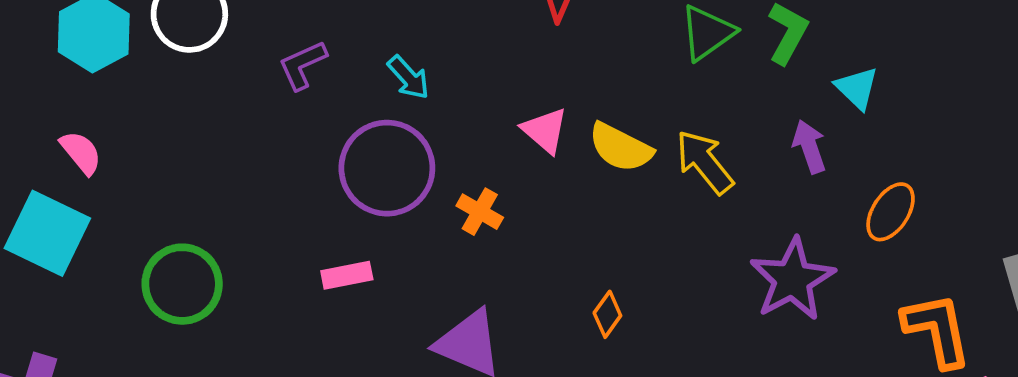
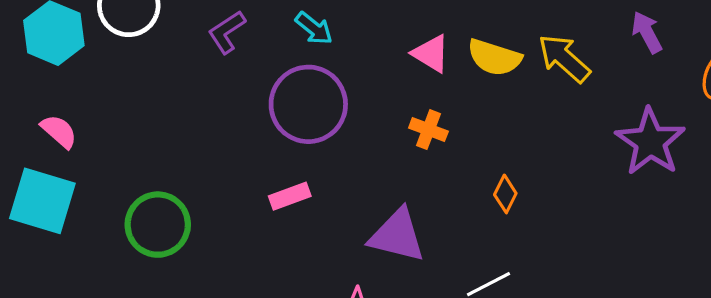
orange cross: (480, 212) -> (428, 130), moved

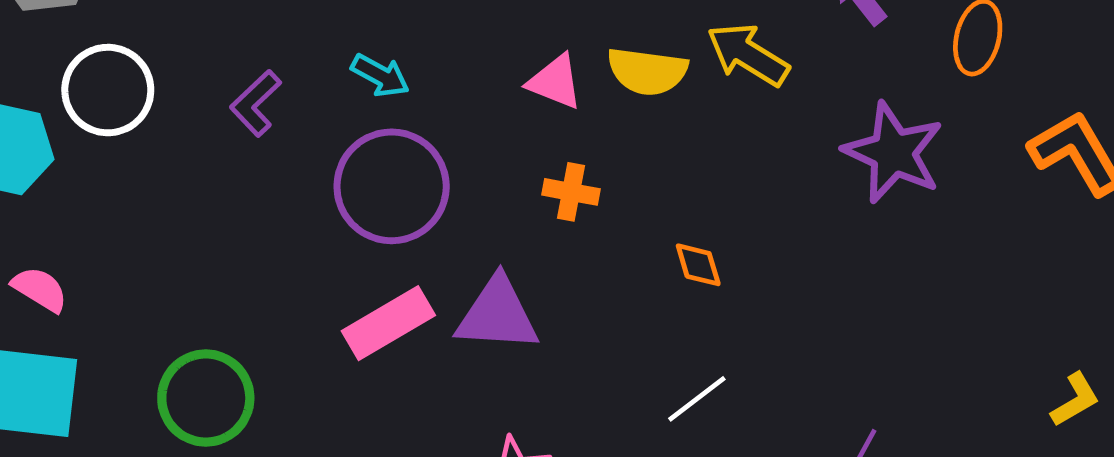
orange diamond: (505, 194) -> (698, 265), turned -33
pink rectangle: (290, 196) -> (388, 323), size x1.5
purple triangle: (397, 235) -> (497, 315), moved

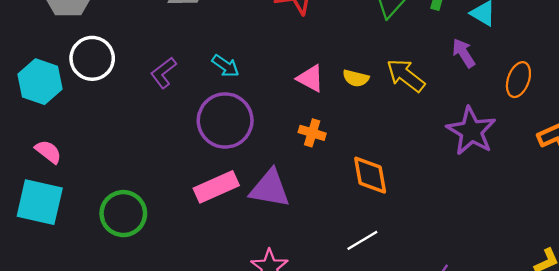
yellow semicircle: (647, 71) -> (356, 78), size x0.7
orange diamond: (698, 265) -> (370, 175), size x1.6

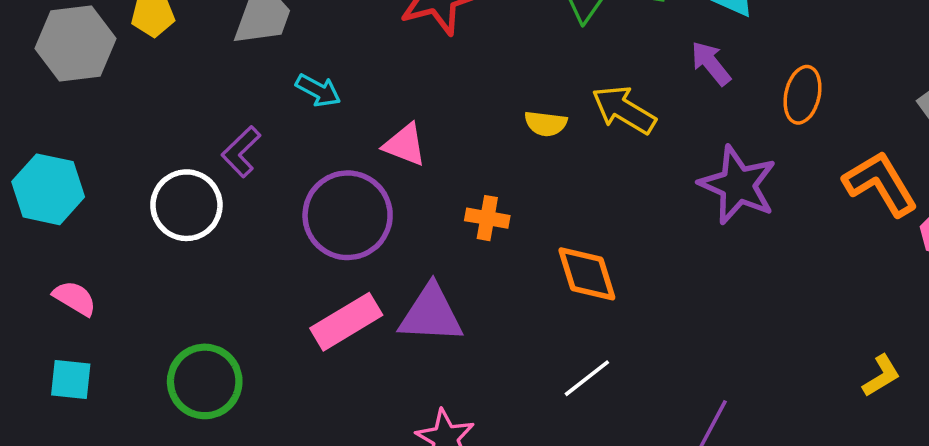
white circle: (92, 58) -> (186, 205), moved
cyan arrow: (226, 66) -> (318, 90), moved
pink triangle: (310, 78) -> (405, 145), moved
cyan square: (40, 202) -> (71, 379), size x0.6

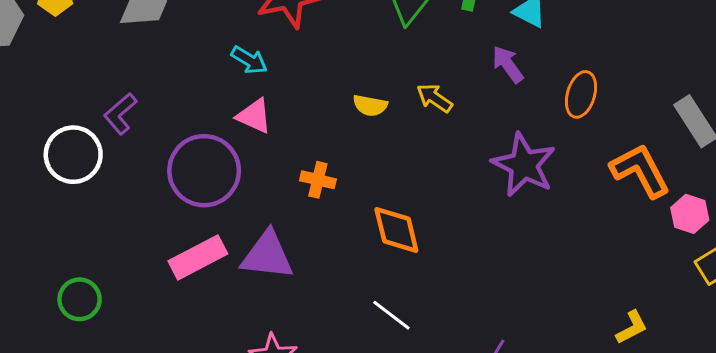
cyan arrow: (318, 90) -> (249, 60), moved
yellow arrow: (624, 110) -> (435, 98), size x0.7
white line: (587, 378) -> (391, 315), turned 72
green circle: (205, 381) -> (80, 299), size x0.7

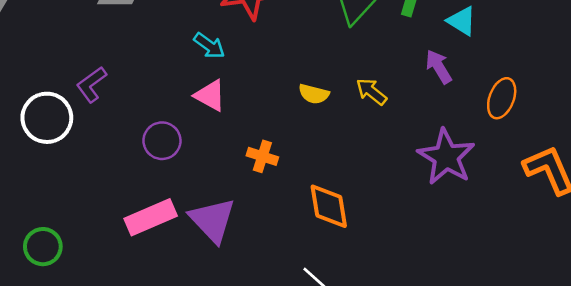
purple circle: (204, 171) -> (162, 141), size x0.6
purple triangle: (267, 255) -> (212, 220), turned 36

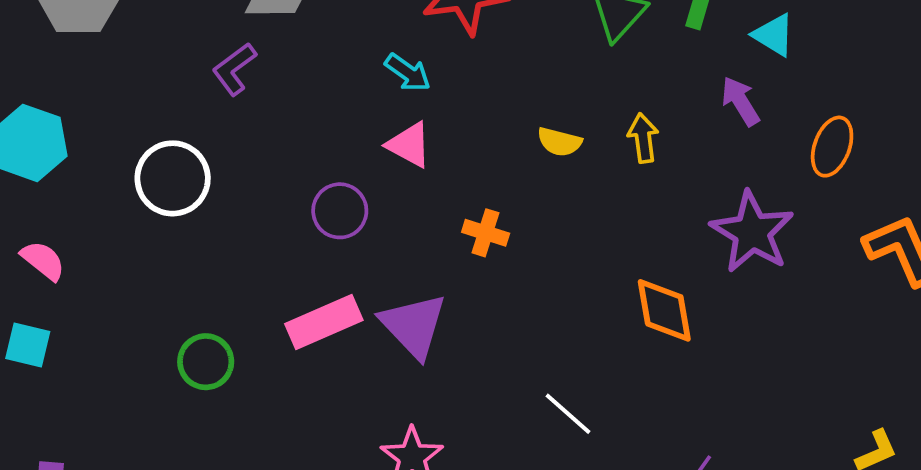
purple L-shape: (91, 84) -> (234, 69), moved
yellow arrow: (371, 92) -> (643, 138), turned 44
orange diamond: (329, 206) -> (664, 310), moved
green circle: (43, 247) -> (206, 362), moved

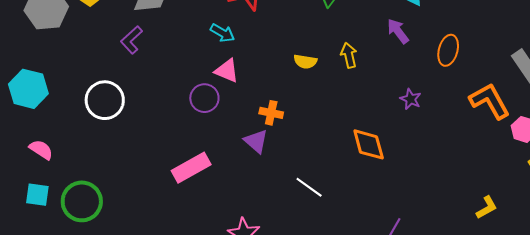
purple circle: (340, 211) -> (204, 98), moved
purple star: (752, 232) -> (411, 99), size x0.5
purple triangle: (414, 326) -> (256, 141), moved, size x0.7
green circle: (206, 362) -> (82, 201), moved, size x1.4
white line: (568, 414) -> (309, 187), moved

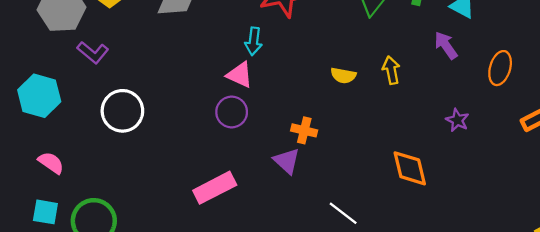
cyan arrow: (222, 33) -> (254, 41), turned 65
purple L-shape: (132, 40) -> (93, 52), moved, turned -100
pink triangle: (227, 71) -> (240, 75), moved

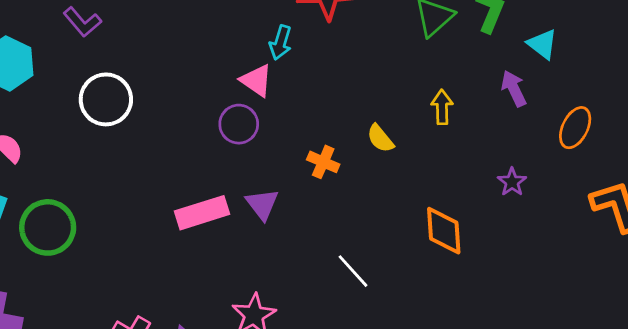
yellow semicircle: (343, 75) -> (380, 138), moved, turned 30
purple triangle: (287, 161) -> (262, 204), moved

